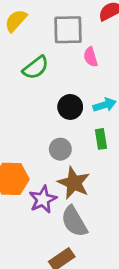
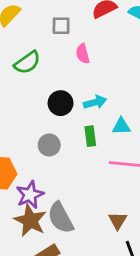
gray square: (68, 30) -> (61, 26), size x0.6
brown star: (74, 183) -> (30, 220), moved

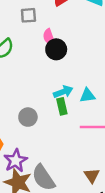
cyan arrow: (95, 102) -> (63, 92), moved
black circle: (61, 103) -> (56, 49), moved

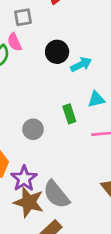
pink semicircle: (49, 37) -> (15, 42), moved
cyan arrow: (63, 92) -> (81, 64), moved

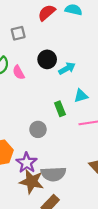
pink semicircle: (15, 42) -> (19, 72), moved
gray circle: (33, 129) -> (38, 129), moved
gray semicircle: (56, 194) -> (53, 174), turned -50

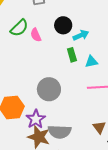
green rectangle: (60, 109) -> (72, 55), moved
gray circle: (38, 129) -> (49, 89), size x1.5

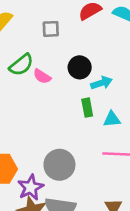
pink semicircle: (36, 35) -> (42, 76), turned -40
gray circle: (49, 89) -> (59, 165), moved

